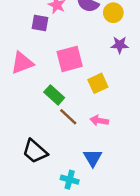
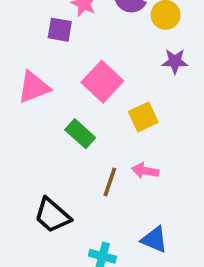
pink square: (70, 59) -> (102, 82), turned -32
brown line: (68, 117) -> (110, 182), moved, turned 66
blue triangle: (93, 158) -> (154, 239), moved, turned -36

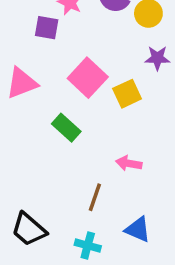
yellow square: (143, 117) -> (127, 94), moved
brown line: (110, 182) -> (95, 197), moved
black trapezoid: (52, 215) -> (29, 229), moved

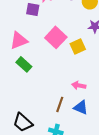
green rectangle: (66, 128) -> (24, 64), moved
blue triangle: (138, 229) -> (81, 107), moved

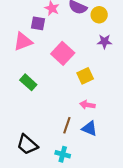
pink triangle: (19, 40) -> (23, 42), moved
yellow square: (78, 46) -> (85, 76), moved

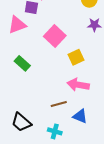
pink arrow: (87, 105) -> (78, 85), size x1.5
brown line: (67, 125) -> (59, 104), turned 56
blue triangle: (89, 128) -> (80, 116), moved

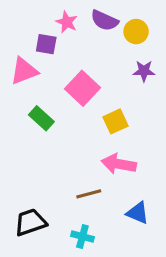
green rectangle: (22, 63) -> (41, 118), moved
blue triangle: (80, 116) -> (138, 213), moved
black trapezoid: (21, 122) -> (30, 222), turned 120

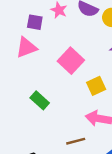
purple square: (46, 44) -> (35, 22), moved
green rectangle: (41, 118) -> (40, 100), moved

